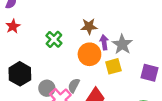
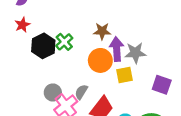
purple arrow: (104, 42) -> (117, 49), size x1.5
gray star: (122, 44) -> (135, 53), turned 30
black hexagon: (20, 74) -> (43, 46), moved

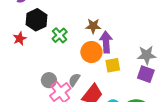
red star: (22, 25) -> (20, 39), moved
black hexagon: (43, 46) -> (37, 20), moved
gray star: (135, 53) -> (147, 55), moved

